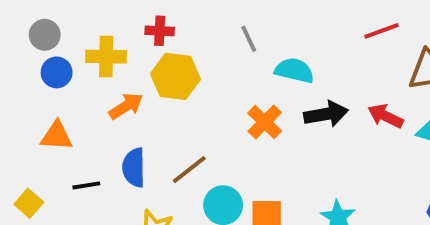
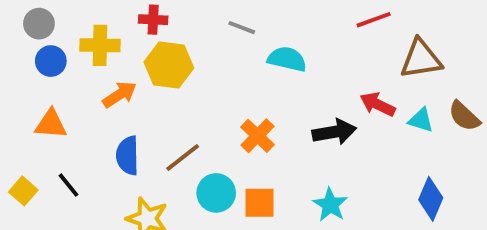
gray line: (249, 39) -> (242, 28), turned -44
black arrow: (326, 114) -> (334, 132), moved
orange cross: (265, 122) -> (257, 136), moved
black line: (86, 185) -> (69, 185), moved, turned 60

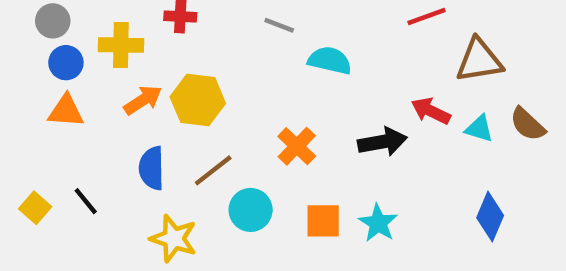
yellow hexagon: (169, 65) -> (198, 100), moved
orange triangle: (51, 124) -> (66, 111), moved
orange square: (259, 203) -> (323, 221), moved

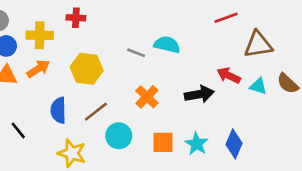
gray line: (279, 25) -> (136, 53), moved
orange arrow: (143, 100) -> (38, 69), moved
blue diamond: (490, 217) -> (234, 144), moved

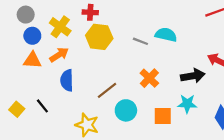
yellow cross: (40, 35) -> (60, 27), turned 35
yellow hexagon: (87, 69) -> (99, 37), moved
blue semicircle: (58, 110) -> (67, 80), moved
cyan star: (197, 144) -> (187, 104), moved, turned -30

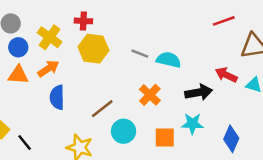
cyan semicircle: (166, 35) -> (169, 60), moved
black line: (42, 106) -> (25, 142), moved

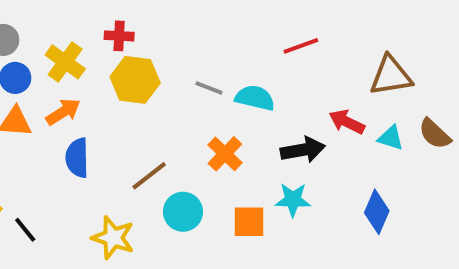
red line: (224, 21) -> (301, 46), moved
blue diamond: (231, 139) -> (377, 212), moved

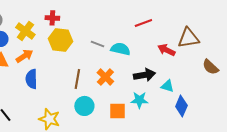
red arrow: (347, 122) -> (166, 50), moved
cyan triangle: (391, 138) -> (167, 86), moved
brown line: (149, 176) -> (77, 79), moved, turned -42

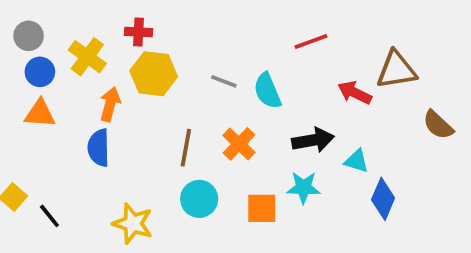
cyan semicircle: (120, 49) -> (267, 91), turned -126
orange arrow: (24, 56) -> (110, 104), moved, turned -42

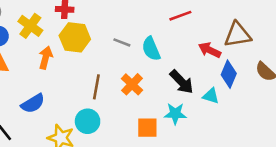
black arrow: (313, 140) -> (182, 82), turned 56
blue semicircle: (99, 148) -> (33, 103), moved, turned -120
cyan circle: (199, 199) -> (88, 121), moved
blue diamond: (383, 199) -> (229, 74), moved

